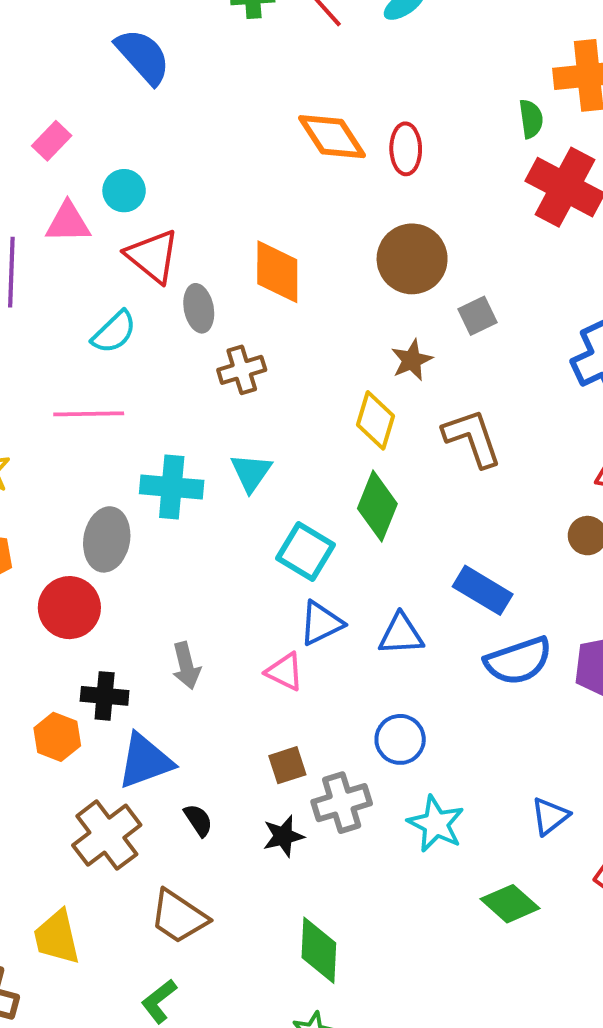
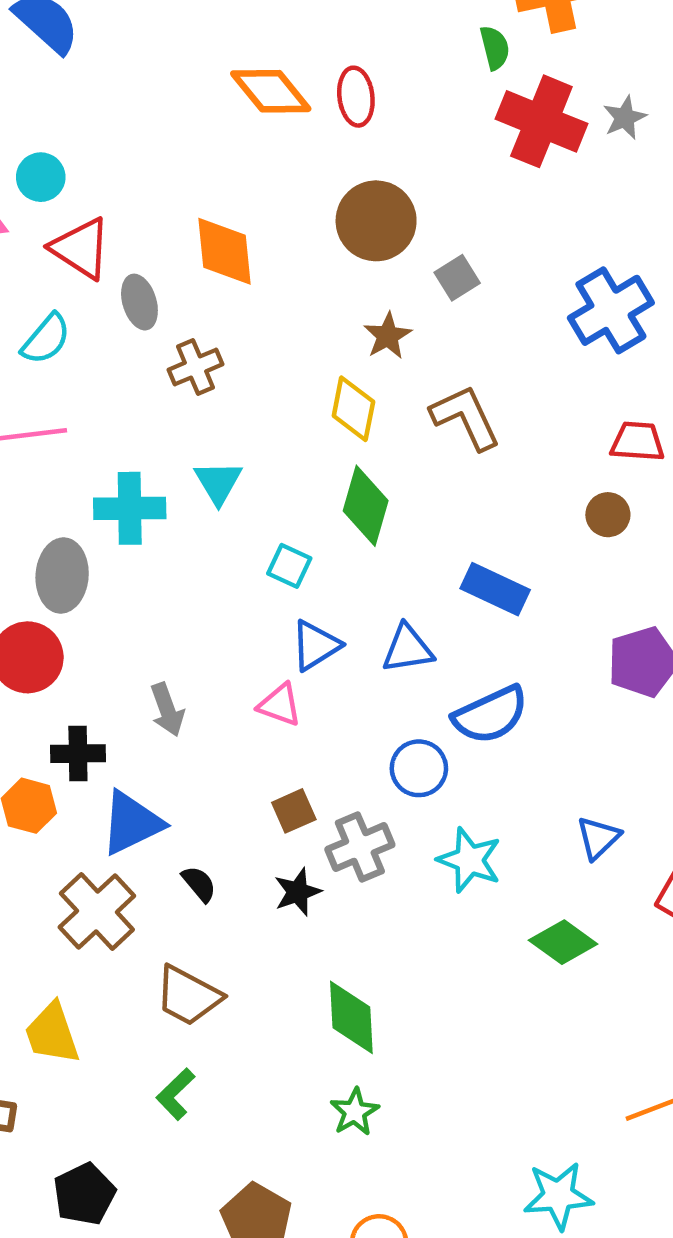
cyan square: (305, 551) -> (289, 566), size x0.7
blue semicircle: (518, 661) -> (491, 715), moved

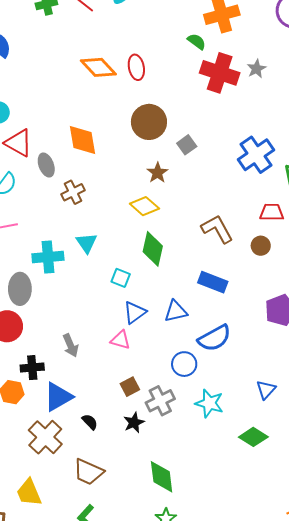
green semicircle: (495, 48) -> (197, 42), turned -36
yellow diamond: (353, 409) -> (144, 206), turned -56
brown L-shape: (465, 417) -> (217, 229), moved

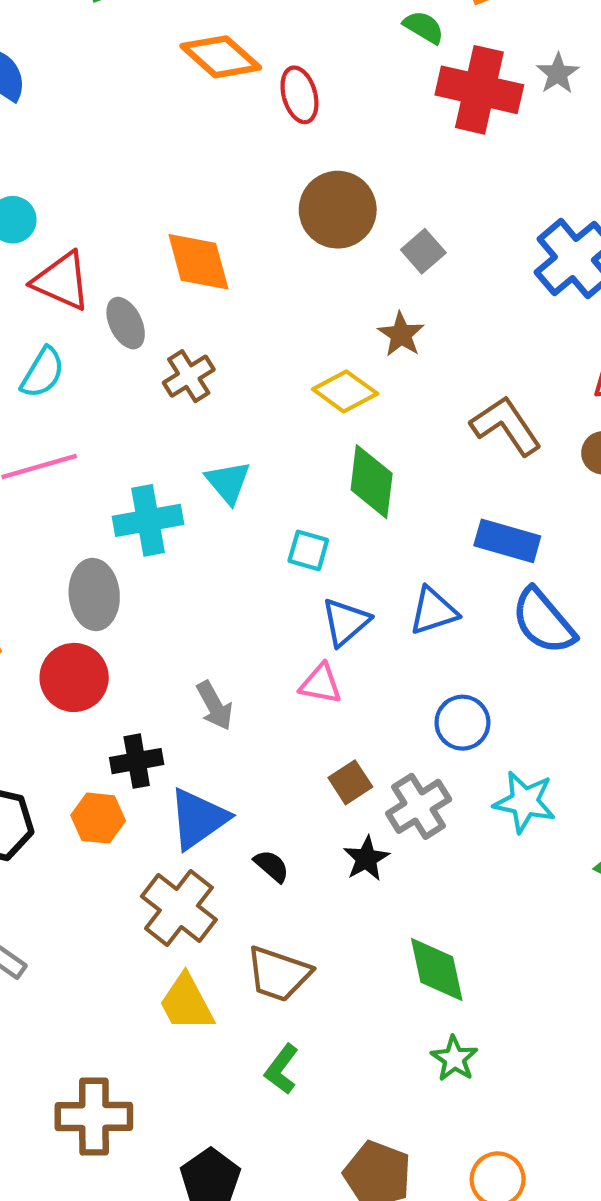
orange diamond: (98, 67) -> (221, 57), moved
brown star: (157, 173) -> (401, 334), moved
blue semicircle: (214, 338) -> (543, 621), moved, turned 84
yellow trapezoid: (29, 493) -> (186, 1003), moved

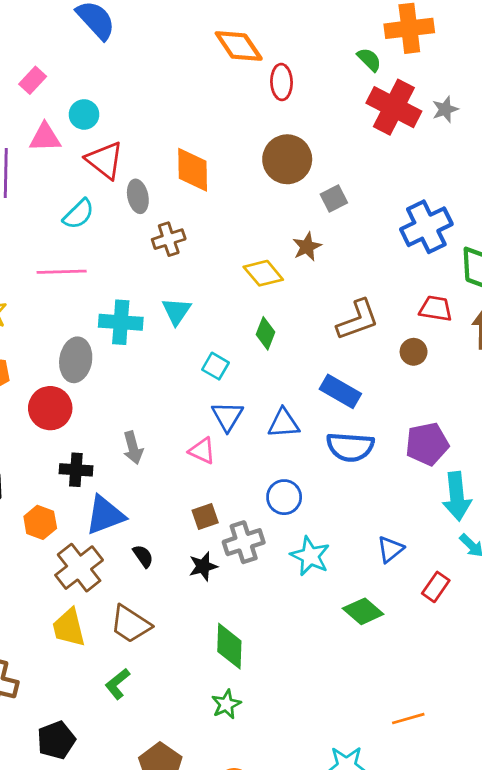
brown L-shape: (506, 426) -> (358, 320), turned 90
green diamond: (372, 482) -> (266, 333), size x0.7
blue semicircle: (543, 621) -> (350, 447), turned -60
blue triangle: (346, 622) -> (227, 416), turned -32
orange hexagon: (98, 818) -> (40, 522), moved

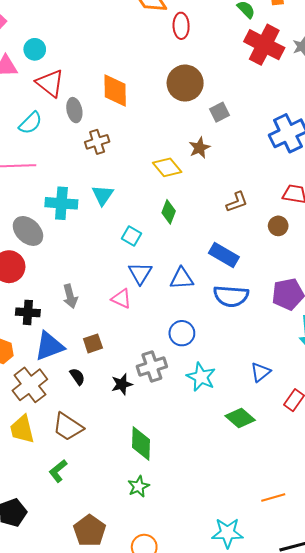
brown L-shape: (358, 320) -> (237, 202), size x0.7
gray ellipse: (76, 360) -> (28, 231), turned -56
brown square: (205, 517) -> (93, 343), moved

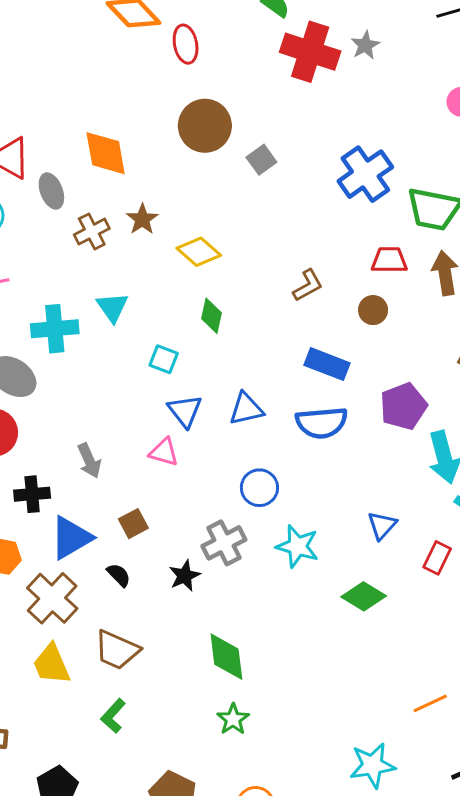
brown star: (199, 148) -> (142, 219), moved
blue rectangle: (224, 255) -> (327, 364), moved

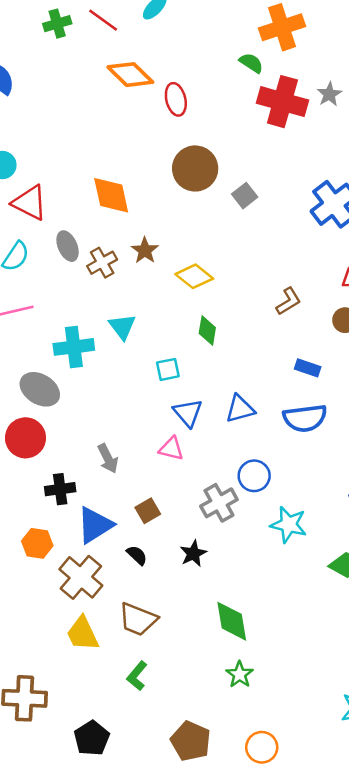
gray ellipse: (51, 191) -> (68, 246), moved
cyan square: (164, 359) -> (168, 369), turned -30
blue rectangle: (327, 364) -> (308, 368), size x0.7
gray cross: (224, 543) -> (219, 503), moved

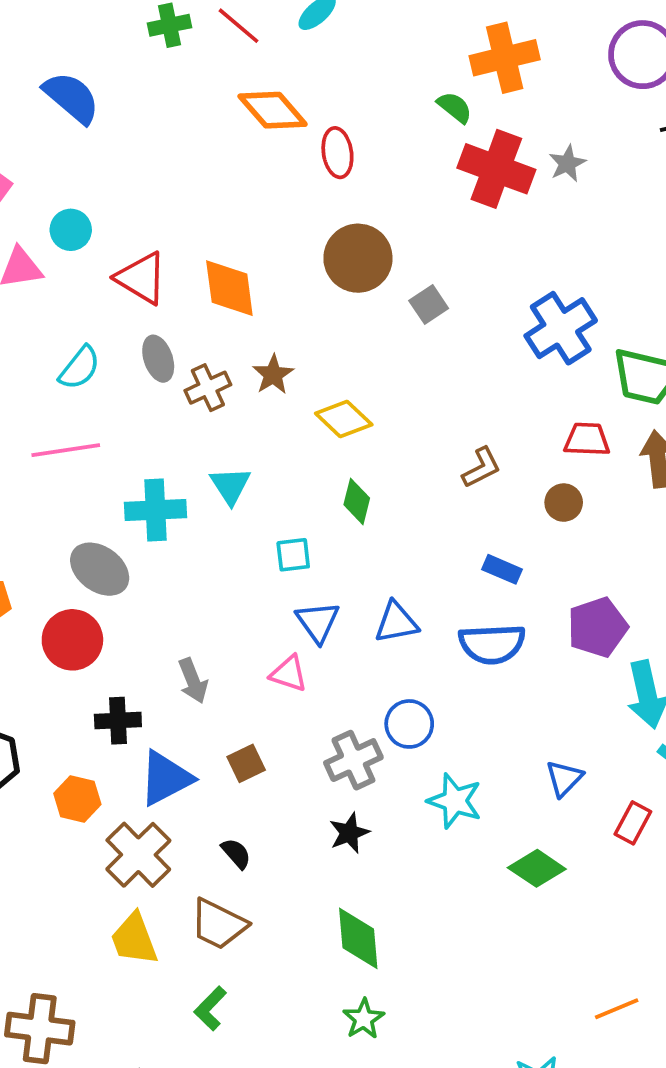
red triangle: (30, 203) -> (141, 278), moved
black star: (193, 554) -> (349, 833), moved
black semicircle: (137, 555) -> (236, 853), moved

